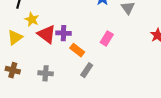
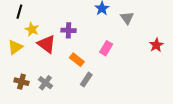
purple cross: (63, 33) -> (68, 30), moved
brown cross: (13, 70) -> (21, 82), moved
gray cross: (46, 73) -> (45, 83), turned 32

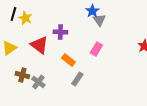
gray triangle: (127, 18) -> (99, 20), moved
yellow star: (32, 29) -> (25, 18), moved
brown cross: (21, 82) -> (22, 75), moved

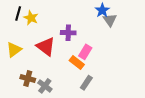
pink rectangle: (96, 49) -> (85, 52), moved

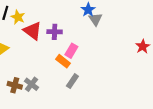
red triangle: (46, 47) -> (33, 31), moved
brown cross: (28, 78) -> (15, 85), moved

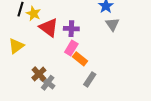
gray triangle: (96, 19) -> (112, 24), moved
pink rectangle: (71, 51) -> (71, 48), moved
brown cross: (15, 85) -> (39, 74), moved, turned 32

